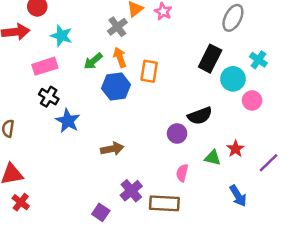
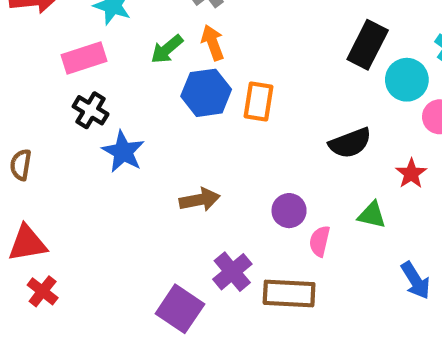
orange rectangle: (149, 71) -> (258, 102), moved
purple circle: (177, 134) -> (289, 211), moved
red star: (236, 149) -> (411, 174), moved
purple square: (101, 212) -> (180, 309), size x1.5

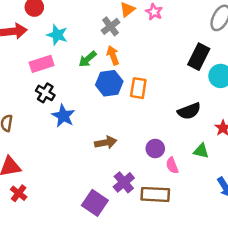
pink semicircle: (320, 241) -> (172, 165), turned -35

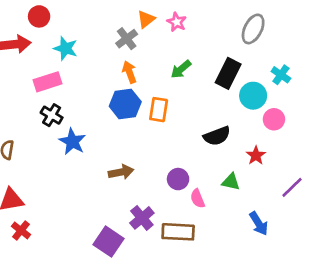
green arrow: (88, 59) -> (181, 69), moved

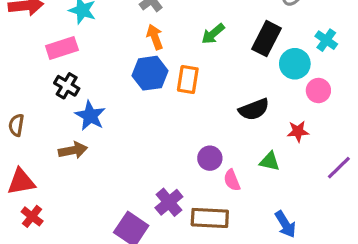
red star: (256, 155) -> (298, 131), turned 30
brown arrow: (121, 172) -> (73, 150), moved
blue arrow: (259, 224) -> (285, 224), moved

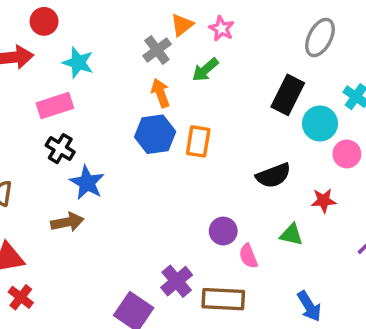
green arrow: (213, 34) -> (205, 70), moved

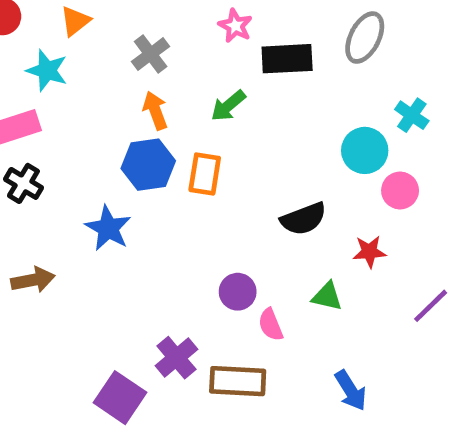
orange triangle: (182, 25) -> (75, 21), moved
green arrow: (205, 70) -> (228, 106), moved
black rectangle: (288, 95) -> (287, 59), moved, turned 60
blue star: (87, 183) -> (108, 228), moved

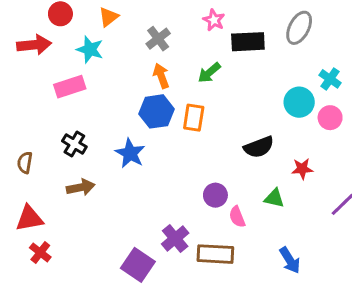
black cross: (23, 183) -> (74, 144), moved
pink circle: (400, 190) -> (330, 118), moved

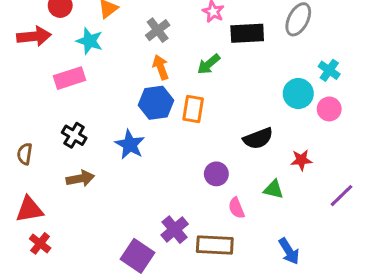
purple circle: (215, 195) -> (216, 174), moved

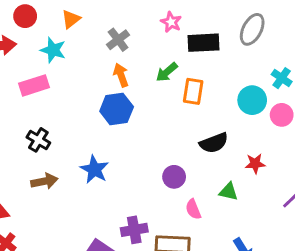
orange rectangle: (193, 109) -> (193, 91), moved
blue star: (130, 145) -> (94, 169), moved
purple cross: (175, 230) -> (134, 230), turned 30

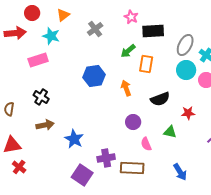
gray ellipse: (252, 29) -> (185, 45), moved
orange arrow: (121, 75) -> (126, 88), moved
blue star: (94, 169) -> (74, 139), moved

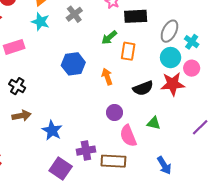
cyan star: (51, 36) -> (40, 22), moved
red star: (188, 113) -> (173, 84), moved, size x1.6
pink semicircle: (146, 144) -> (128, 136), size x1.5

